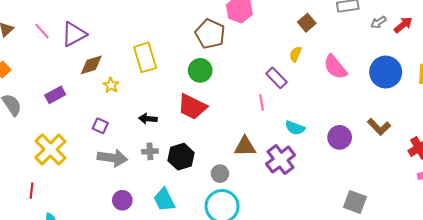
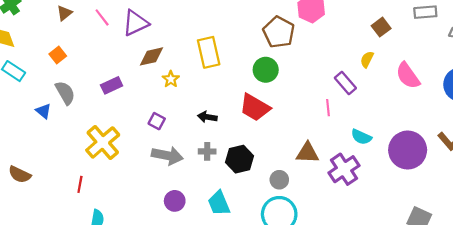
purple circle: (340, 137) -> (408, 150), size x1.5

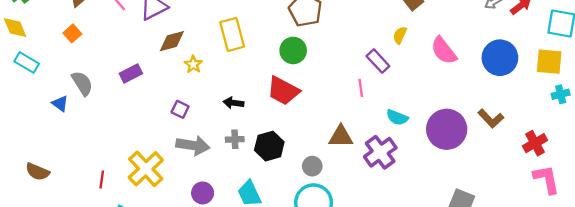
orange square: (58, 55) -> (72, 33), moved
yellow cross: (103, 142) -> (146, 169), moved

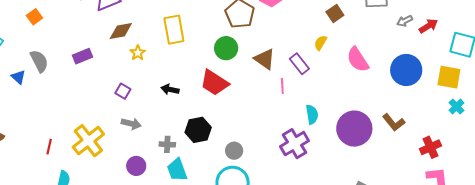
cyan cross: (561, 94) -> (457, 106), turned -35
cyan semicircle: (397, 117) -> (312, 114), turned -126
brown triangle: (341, 137) -> (265, 59), moved, turned 30
gray cross: (235, 139) -> (167, 144), moved
gray arrow: (193, 145) -> (131, 124), size x0.7

